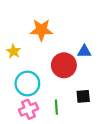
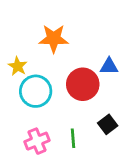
cyan circle: (27, 84) -> (36, 91), moved
black square: (83, 96) -> (108, 124), turned -32

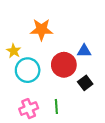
black square: (108, 124) -> (85, 83), moved

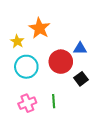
orange star: (41, 30) -> (39, 28), turned 30
yellow star: (14, 51) -> (17, 41), moved

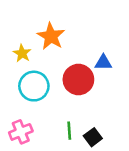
black square: (81, 79) -> (93, 137), moved
pink cross: (27, 103) -> (21, 132), moved

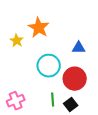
red circle: (78, 80) -> (75, 79), moved
cyan circle: (34, 86) -> (49, 66), moved

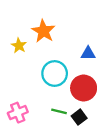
green line: (53, 100) -> (59, 111), turned -72

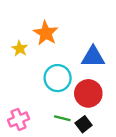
blue triangle: (88, 53) -> (93, 57), size x1.5

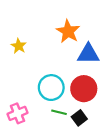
orange star: (46, 33) -> (68, 31), moved
cyan circle: (58, 78) -> (51, 88), moved

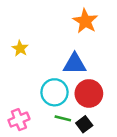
orange star: (68, 31) -> (85, 21), moved
blue triangle: (88, 54) -> (75, 64), moved

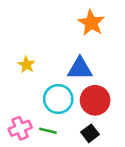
yellow star: (20, 48) -> (26, 65), moved
green line: (63, 118) -> (48, 131), moved

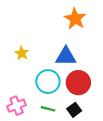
green line: (48, 131) -> (48, 109), moved

